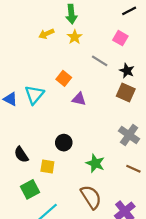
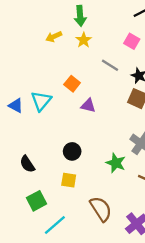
green star: (95, 163) -> (116, 163), moved
yellow square: (47, 167) -> (69, 180), moved

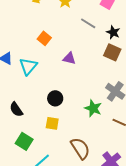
orange square: (72, 84) -> (44, 38), moved
cyan triangle: (41, 101) -> (28, 66), moved
green square: (37, 201) -> (24, 141), turned -30

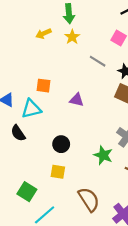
orange square: (44, 38) -> (43, 86), moved, turned -32
cyan triangle: (28, 66) -> (31, 109), turned 36
black semicircle: (16, 109) -> (18, 133), moved

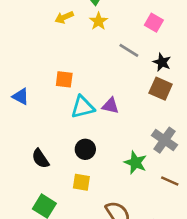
purple triangle: (77, 100) -> (110, 106), moved
cyan triangle: (31, 109) -> (83, 107), moved
black semicircle: (18, 133) -> (40, 159), moved

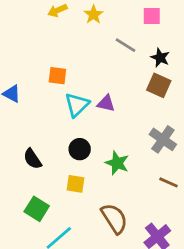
pink square: (154, 23) -> (152, 16), turned -30
cyan triangle: (83, 107) -> (77, 105), turned -30
green star: (135, 162) -> (117, 163), moved

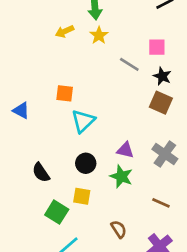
pink square: (152, 16) -> (157, 47), moved
purple triangle: (106, 103) -> (125, 150), moved
brown line: (168, 182) -> (161, 203), moved
green square: (37, 209) -> (57, 212), moved
brown semicircle: (114, 219) -> (119, 229), size x0.6

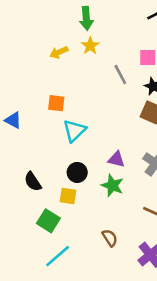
yellow arrow: (65, 31) -> (59, 52), moved
gray line: (129, 64) -> (120, 74), turned 30
yellow square: (82, 196) -> (68, 196), moved

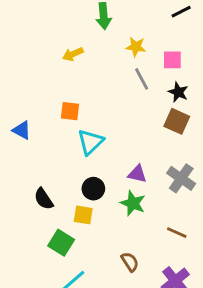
yellow star: (90, 46) -> (136, 47), moved, turned -30

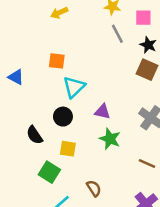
purple triangle: (137, 174) -> (102, 112), moved
black circle: (93, 189) -> (63, 117), moved
brown semicircle: (130, 262) -> (94, 188), moved

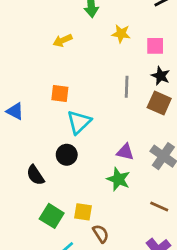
gray line: (117, 34) -> (127, 87), moved, turned 30
purple triangle: (102, 112) -> (125, 152), moved
yellow square: (68, 149) -> (83, 212), moved

